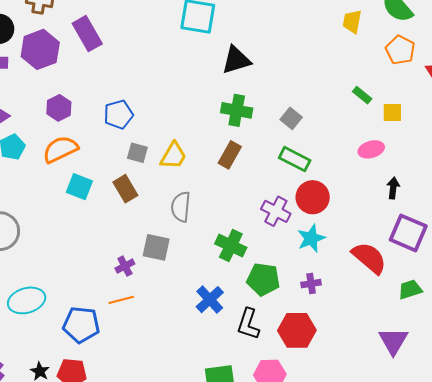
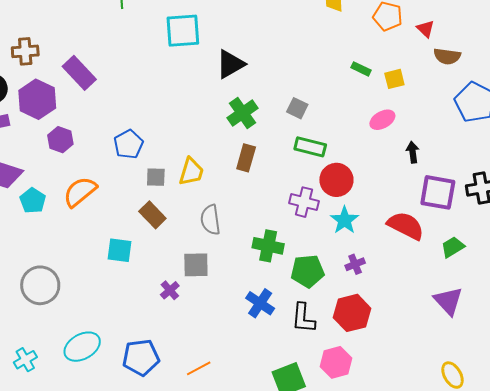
purple hexagon: (59, 108) -> (60, 140), moved
green cross: (237, 110) -> (242, 113), turned -32
cyan square: (79, 187) -> (120, 250), moved
orange line: (121, 300) -> (199, 368), moved

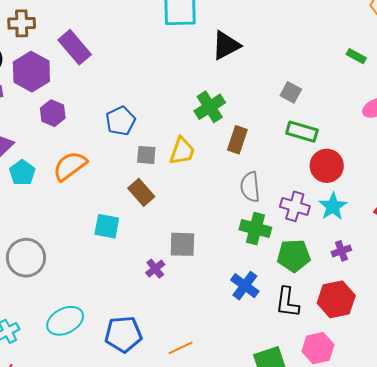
green cross: (242, 113) -> (210, 107), moved
purple cross: (304, 202) -> (295, 206), moved
gray semicircle: (210, 220) -> (250, 187), moved

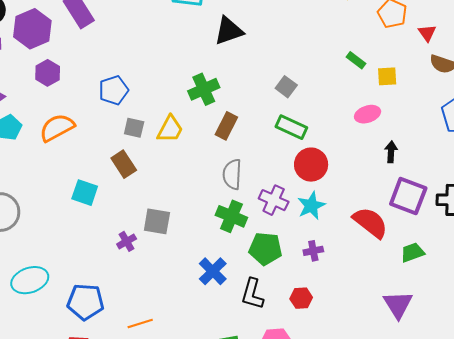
red hexagon: (336, 299) -> (301, 298), size x0.6

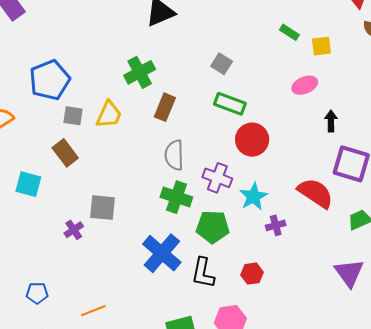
blue pentagon: (114, 90) -> (50, 80), size x1.4
cyan star: (311, 206) -> (253, 197), moved
purple cross: (313, 251) -> (276, 225), moved
blue cross: (213, 271) -> (162, 253), size x1.4
blue pentagon: (85, 302) -> (37, 293), size x0.6

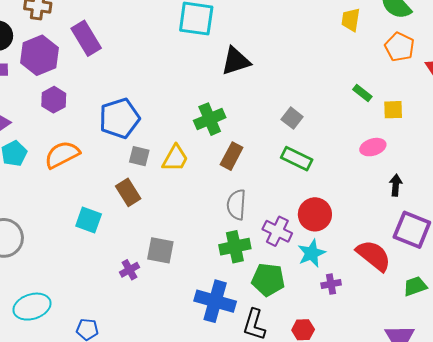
red circle: (252, 140) -> (315, 214), moved
green cross: (176, 197) -> (235, 247), turned -36
blue cross: (162, 253) -> (215, 301), turned -30

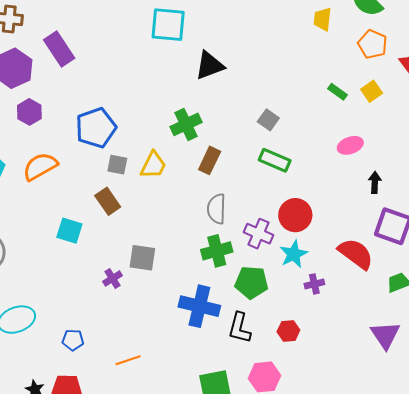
yellow square: (393, 110) -> (372, 91), moved, turned -30

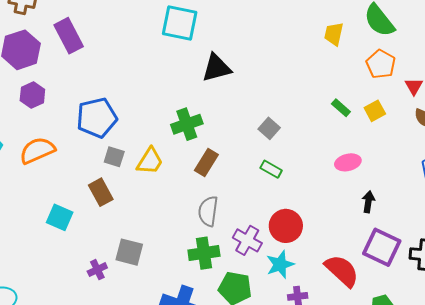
green rectangle: (275, 160) -> (271, 169), size x0.7

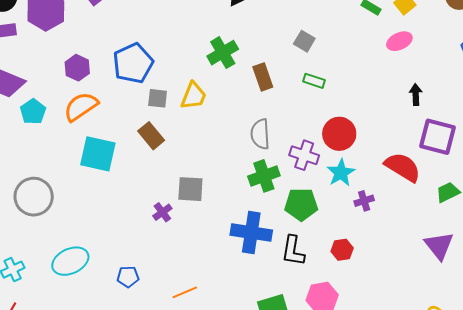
purple hexagon: (32, 95) -> (77, 68), moved
brown rectangle: (206, 162) -> (263, 77), moved, turned -40
pink ellipse: (348, 162) -> (399, 41), moved
cyan square: (60, 217) -> (98, 154), moved, size x1.4

